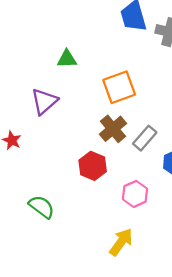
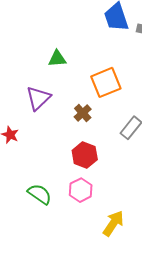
brown cross: (113, 129) -> (83, 113), moved, size x0.7
pink hexagon: (135, 194) -> (81, 190), moved

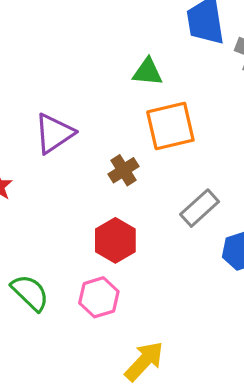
green triangle: (57, 59) -> (147, 72), moved

